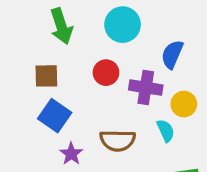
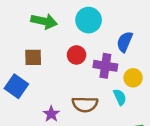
green arrow: (61, 26) -> (44, 21), turned -60
blue square: (55, 116) -> (16, 86), moved

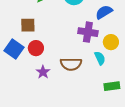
blue semicircle: (125, 42) -> (104, 12), turned 36
red circle: (77, 55) -> (36, 48), moved

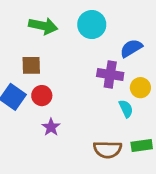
brown semicircle: (71, 64) -> (108, 149), moved

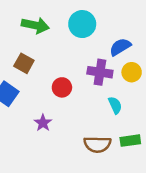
brown square: (31, 65) -> (24, 63), turned 30
yellow circle: (140, 88) -> (132, 72), moved
red circle: (42, 96) -> (62, 87), moved

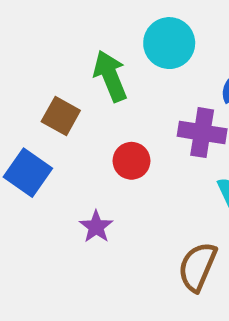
green arrow: (35, 25) -> (110, 76), moved, turned -124
brown semicircle: (97, 144) -> (197, 267), turned 112

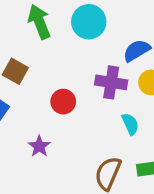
green arrow: (110, 76) -> (39, 22), moved

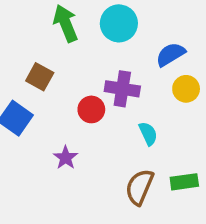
purple cross: (111, 82) -> (122, 89), moved
cyan semicircle: (130, 124) -> (148, 134), moved

